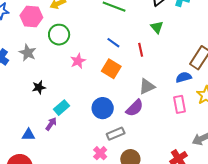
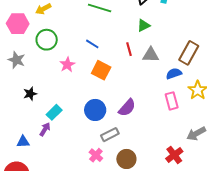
green triangle: (157, 27) -> (144, 25), turned 48
blue line: (113, 43) -> (92, 44), moved
gray triangle: (147, 87) -> (151, 55), moved, turned 30

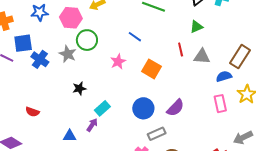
green circle: (47, 40) -> (87, 40), moved
blue line: (92, 44) -> (135, 37), moved

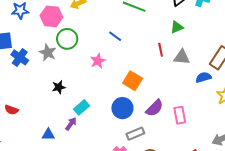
orange square: (151, 69) -> (133, 81), moved
pink rectangle: (220, 104) -> (180, 115), moved

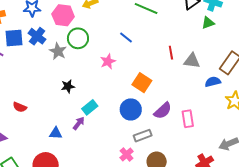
green triangle: (177, 27) -> (208, 23), moved
blue cross: (20, 57) -> (37, 36), moved

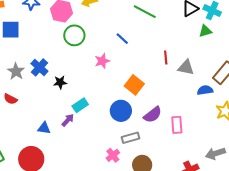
blue cross: (37, 36) -> (39, 67), moved
gray star: (58, 51) -> (16, 71), moved

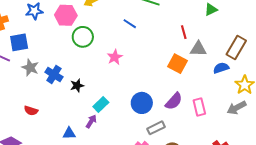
blue line: (122, 39) -> (130, 24), moved
red line: (166, 58) -> (184, 32), moved
gray star: (16, 71) -> (30, 68), moved
orange square: (134, 85) -> (177, 64), moved
gray arrow: (215, 153) -> (237, 108), moved

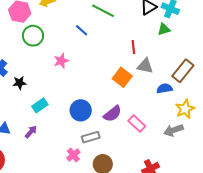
pink rectangle: (199, 107) -> (137, 124), turned -42
purple arrow: (91, 121) -> (31, 132), moved

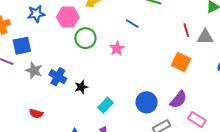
pink star: (61, 61) -> (117, 48), moved
gray triangle: (145, 66) -> (205, 37), moved
pink rectangle: (137, 124) -> (197, 120), moved

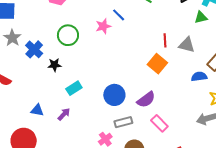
red line: (186, 30) -> (165, 40), moved
green circle: (85, 38) -> (68, 35), moved
pink star: (117, 48) -> (103, 26), moved

